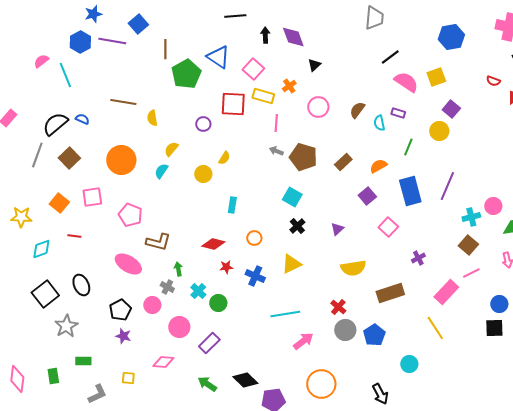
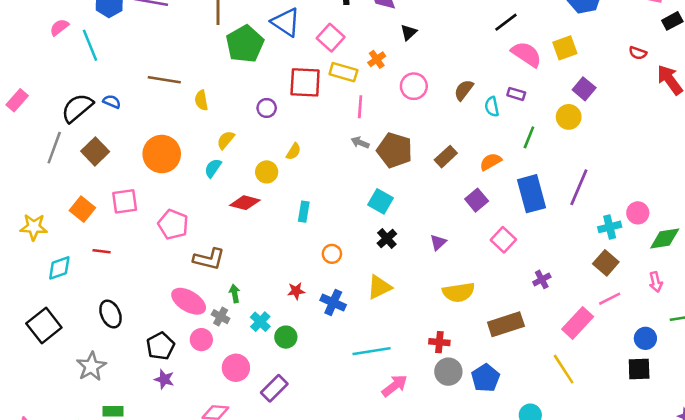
red diamond: (213, 244) -> (245, 203), moved
pink ellipse: (128, 264) -> (189, 301), moved
black square: (45, 294) -> (44, 326), moved
red cross: (338, 307) -> (439, 342), turned -35

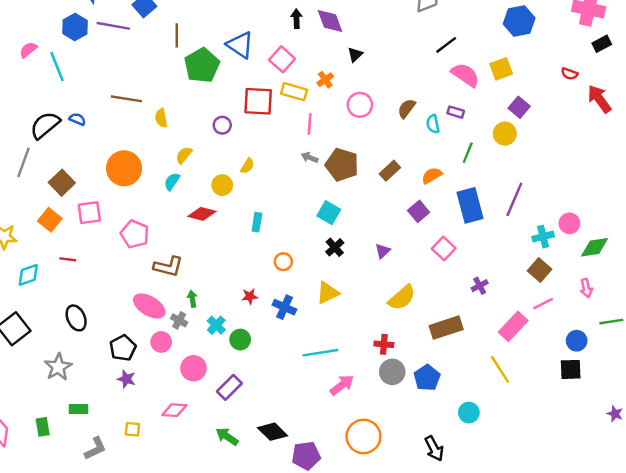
brown square: (95, 151) -> (62, 183), moved
yellow semicircle: (459, 292) -> (402, 298), turned -32

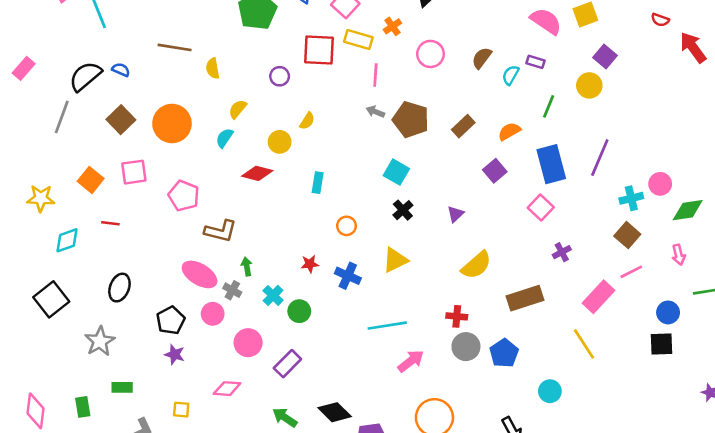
cyan semicircle: (433, 124) -> (511, 75), turned 42
brown square: (62, 183) -> (121, 120), moved
pink square: (444, 249) -> (541, 207), moved
black ellipse: (76, 318) -> (119, 288), turned 45

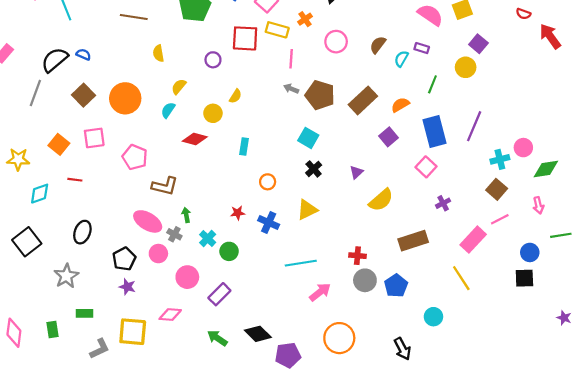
brown line: (175, 47) -> (134, 17), moved
brown rectangle: (463, 126) -> (363, 100), size x1.5
yellow semicircle: (476, 265) -> (381, 200), moved
yellow square: (181, 410) -> (133, 332), size x2.0

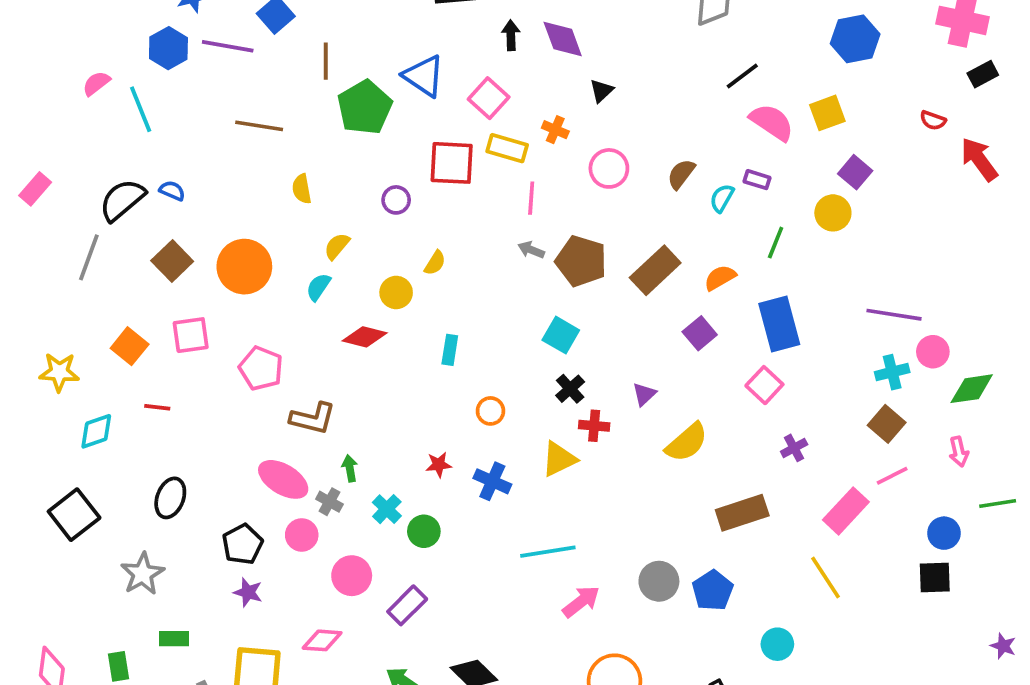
orange cross: (305, 19) -> (555, 130), turned -32
purple line: (474, 126) -> (894, 315), moved, turned 76
red cross: (357, 256) -> (594, 426), moved

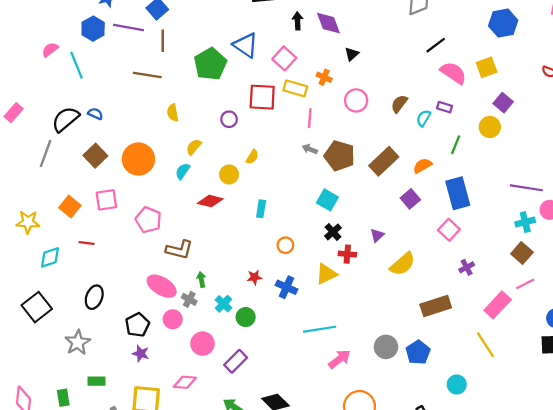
brown line: (326, 61) -> (163, 41), moved

